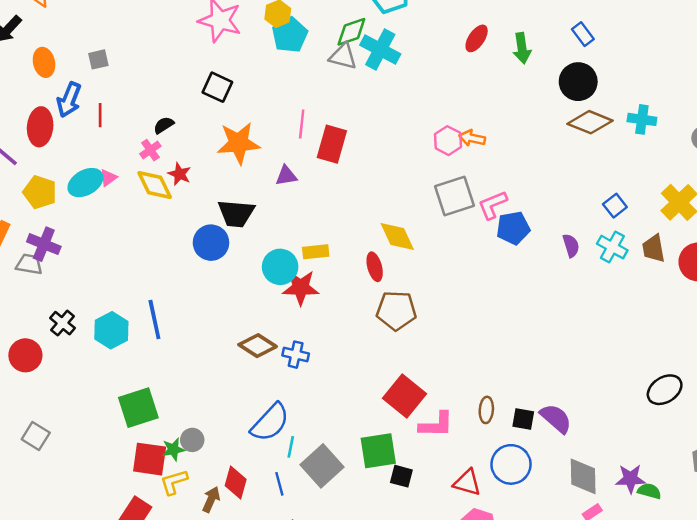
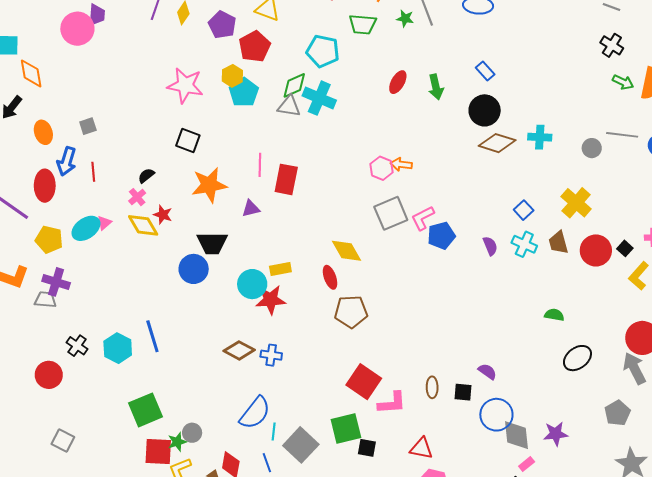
purple semicircle: (556, 418) -> (487, 372), moved, size x0.7
blue circle: (511, 464) -> (496, 415), moved
green semicircle: (649, 491) -> (554, 315), moved

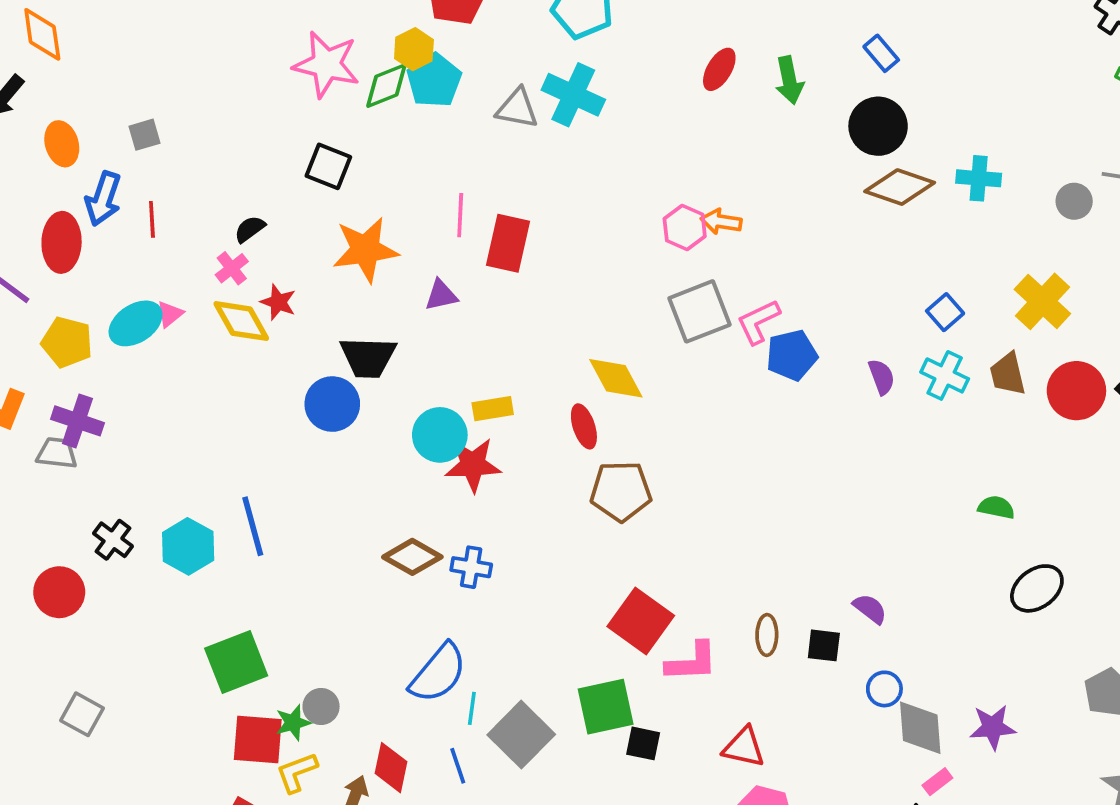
green diamond: (294, 85) -> (386, 86), moved
blue circle: (496, 415) -> (884, 689), size x0.6

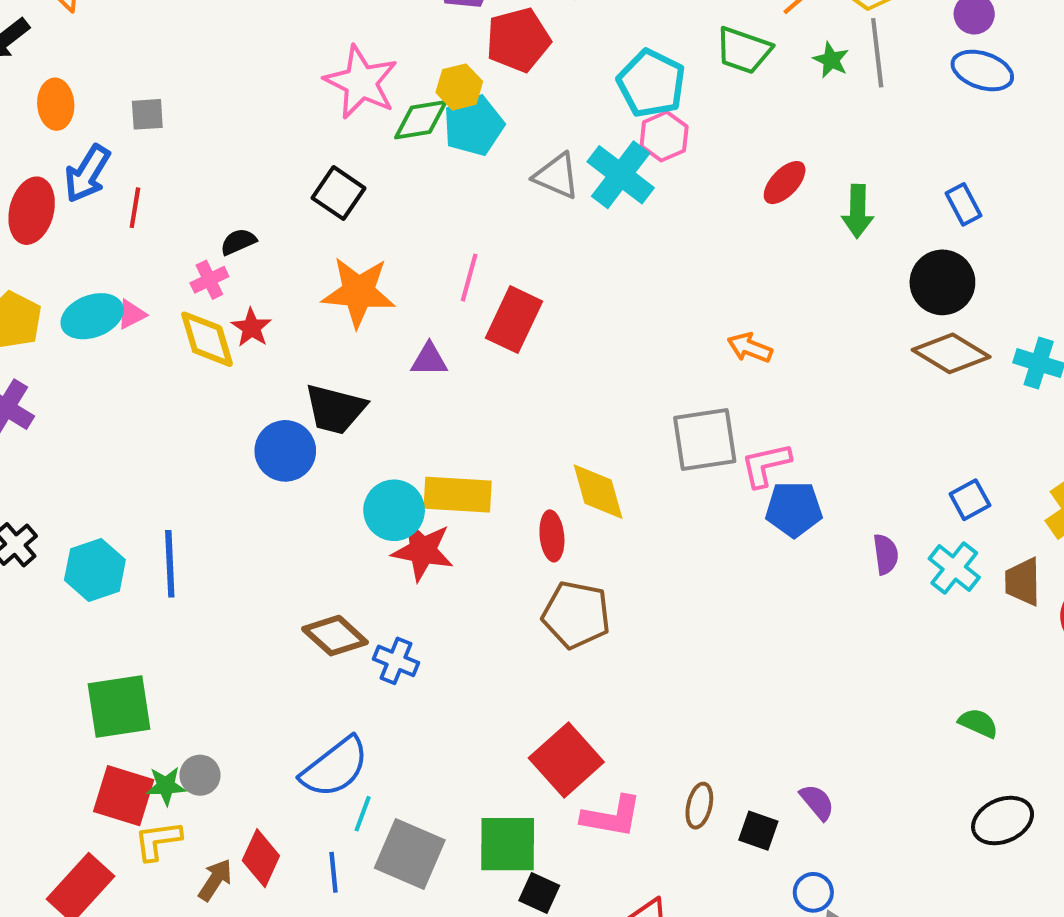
pink hexagon: (685, 227) -> (664, 136), moved
yellow rectangle: (493, 409) -> (458, 495), size x1.5
gray square: (521, 735) -> (410, 854), turned -34

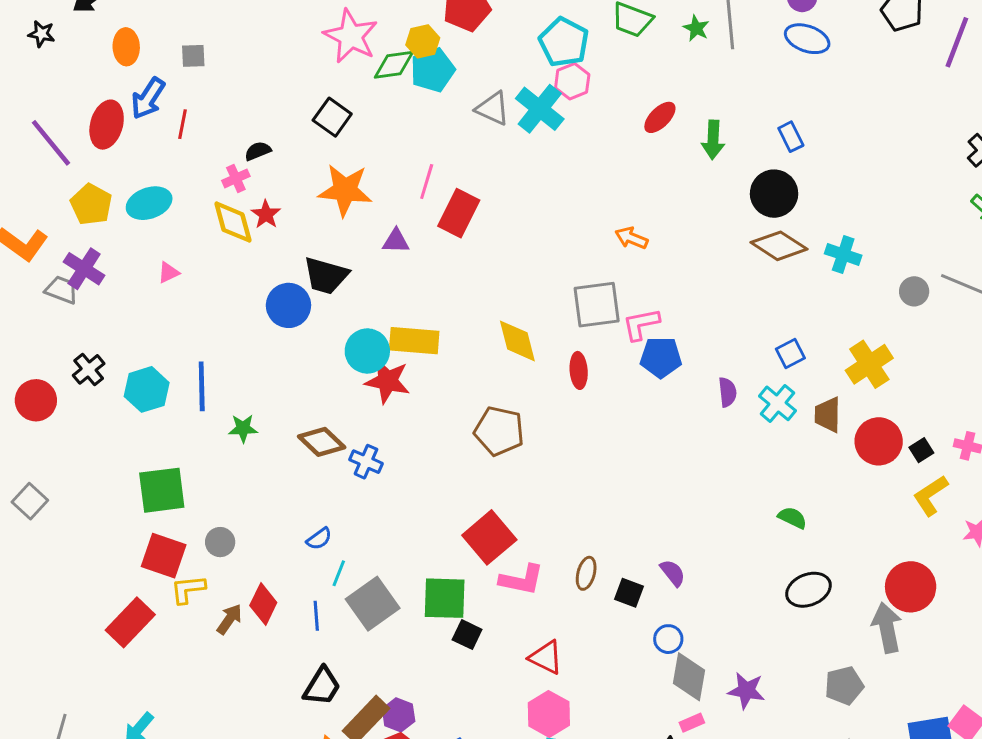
pink triangle: (131, 314) -> (169, 273), moved
red ellipse: (552, 536) -> (579, 370), moved
blue semicircle: (335, 767) -> (319, 539), size x0.5
green star: (166, 786) -> (243, 428), moved
gray square: (410, 854) -> (373, 604), turned 30

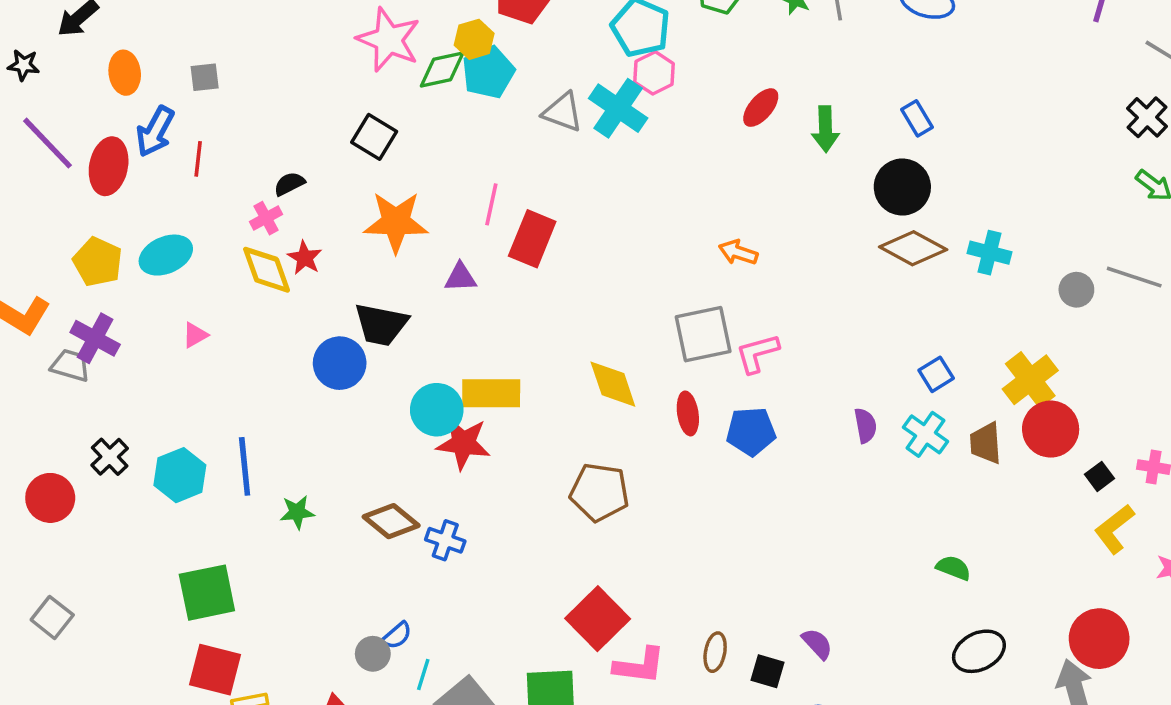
purple line: (51, 143) -> (48, 143), moved
blue pentagon: (661, 357) -> (751, 431), moved
red circle: (879, 441) -> (1051, 429), moved
gray circle: (220, 542) -> (373, 654), moved

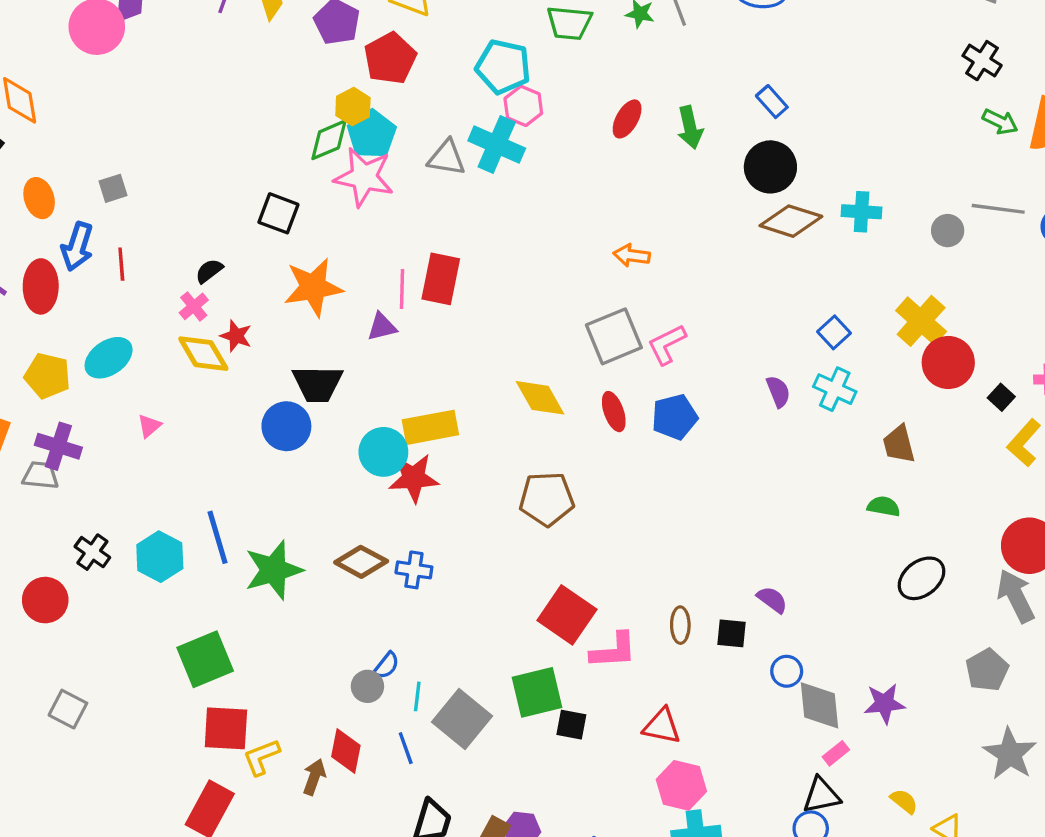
pink star: (389, 40) -> (364, 177), moved
pink line: (491, 204) -> (402, 289), moved
brown trapezoid: (986, 443) -> (899, 444), moved
green star: (297, 512) -> (274, 570), size x1.8

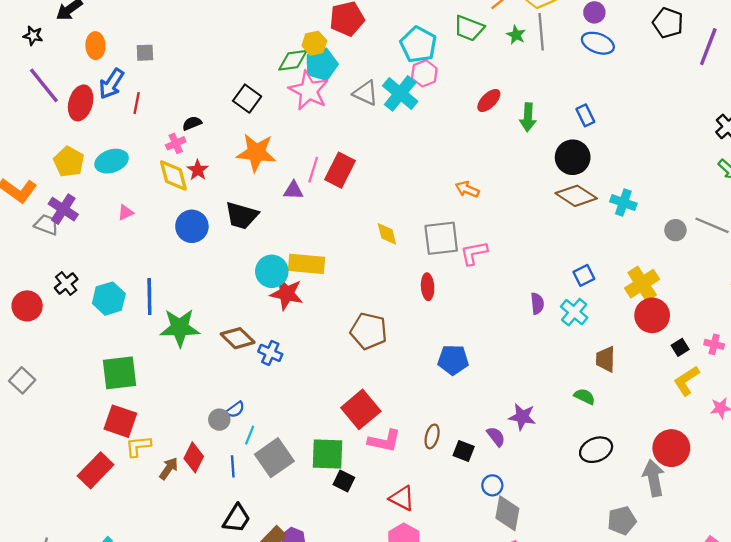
yellow diamond: (540, 398) -> (387, 234), moved, size x0.7
blue pentagon: (675, 417) -> (453, 360), moved
blue circle: (286, 426) -> (192, 226), moved
purple star: (885, 703) -> (522, 417), moved

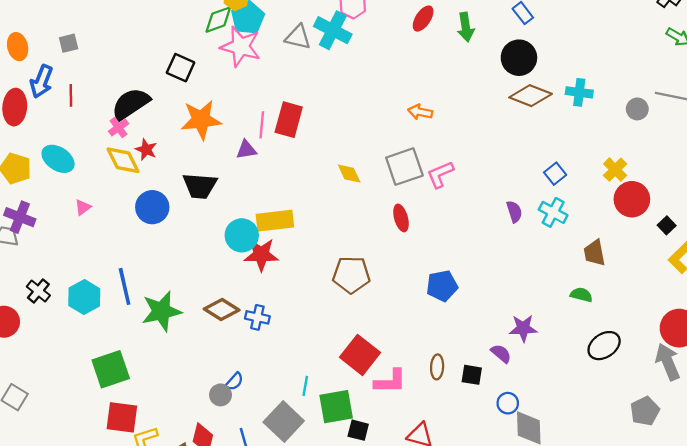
black semicircle: (192, 123) -> (131, 104), size x2.0
cyan ellipse: (112, 161) -> (58, 159), turned 64
yellow cross: (642, 284) -> (615, 170), size x0.7
cyan line: (250, 435) -> (305, 386), moved

